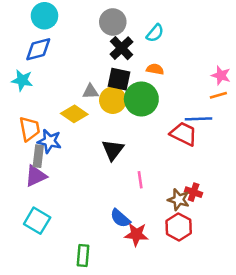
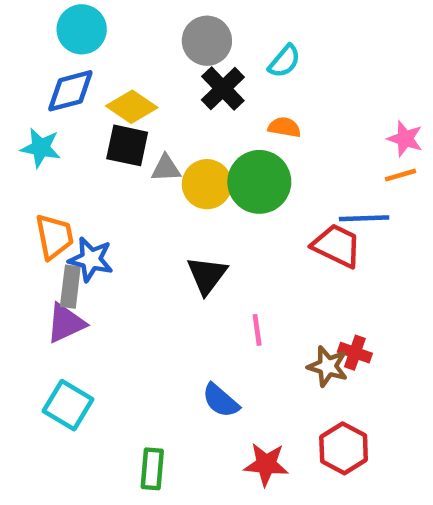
black square: (119, 79) -> (127, 145), moved
yellow diamond: (74, 114) -> (132, 107), moved
red hexagon: (179, 227) -> (344, 448), moved
red star: (136, 234) -> (266, 464), moved

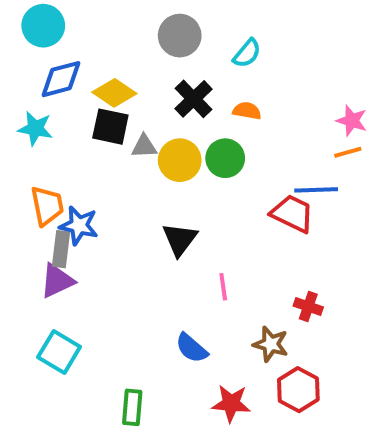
cyan circle: (82, 29) -> (43, 26), moved
black cross: (223, 89) -> (194, 99), moved
green circle: (259, 182) -> (225, 158), size x0.7
brown star: (328, 366) -> (271, 344), moved

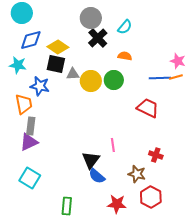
black cross: (194, 99) -> (98, 38), moved
blue line: (316, 190) -> (160, 78), moved
blue star: (79, 225) -> (40, 86), moved
black triangle: (180, 239) -> (91, 160), moved

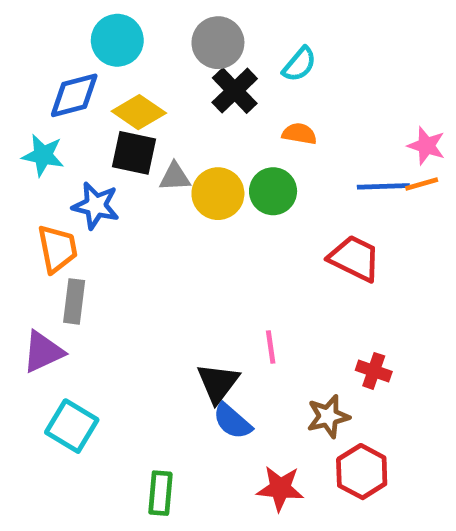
cyan circle: (22, 13) -> (117, 40), moved
purple triangle: (29, 142) -> (43, 352), moved
brown star: (137, 174) -> (328, 416), turned -30

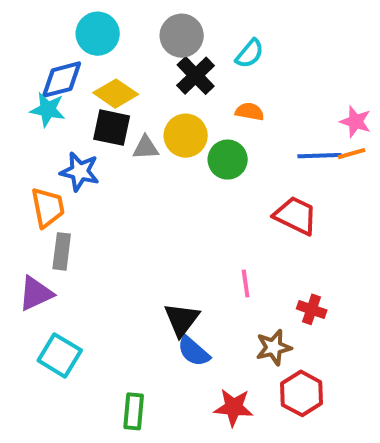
cyan star: (43, 155) -> (48, 110), moved
yellow circle: (218, 194) -> (186, 136), moved
pink line: (271, 347) -> (246, 283), moved

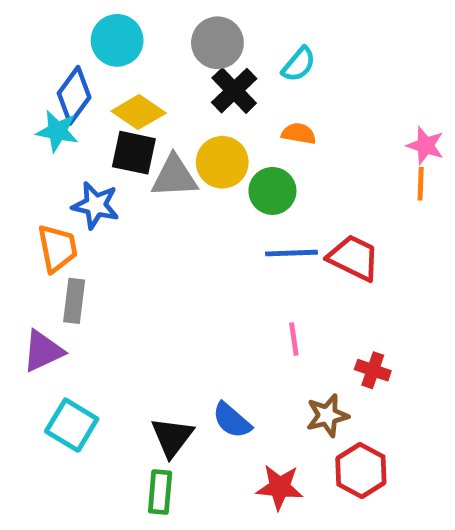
blue diamond: (62, 80) -> (74, 95), turned -39
gray triangle: (146, 148) -> (174, 177), size x1.5
orange line: (352, 154) -> (421, 184), turned -72
blue line: (320, 156) -> (292, 253), moved
black triangle: (182, 319) -> (172, 437), moved

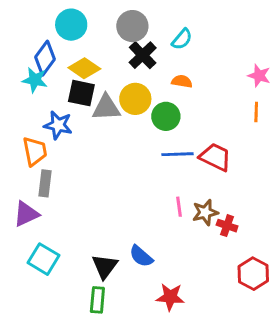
pink star: (425, 146) -> (259, 76), moved
brown star: (327, 416) -> (205, 212), moved
red hexagon: (361, 471) -> (253, 274), moved

